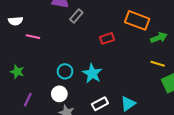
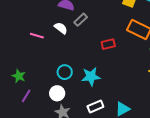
white semicircle: (16, 21) -> (61, 28), moved, turned -144
green star: (17, 72) -> (19, 76), moved
cyan star: (92, 73) -> (91, 77), turned 30

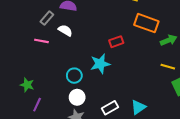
gray rectangle: (81, 20) -> (47, 18), moved
cyan star: (91, 77) -> (100, 64), moved
white circle: (57, 93) -> (77, 97), moved

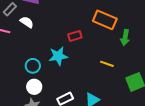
green arrow: (169, 40) -> (125, 37), turned 119
yellow line: (168, 67) -> (107, 64), moved

